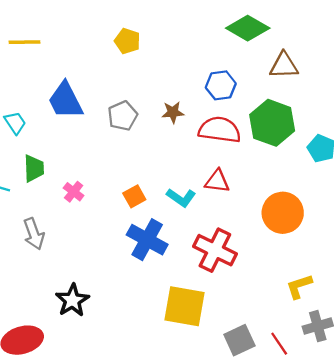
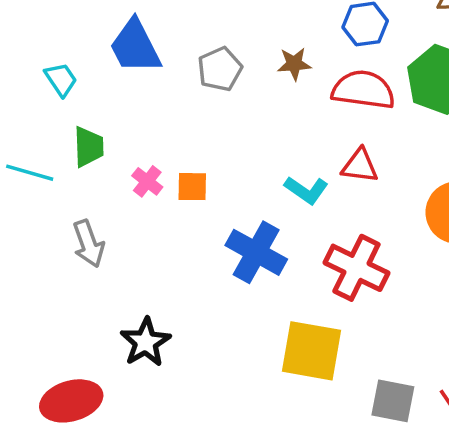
orange square: (134, 196) -> (192, 187), moved, turned 30
gray square: (239, 340) -> (393, 401), turned 36

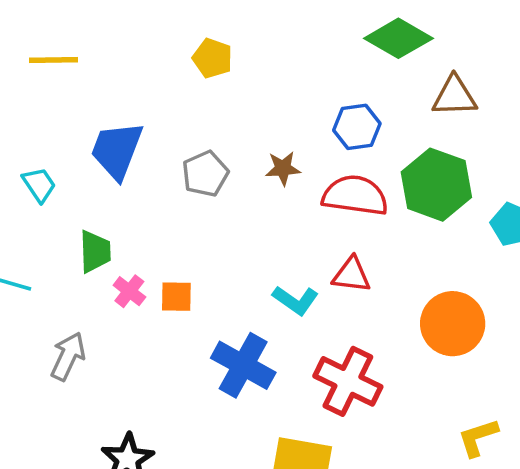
blue trapezoid: (135, 47) -> (117, 150), turned 48
green trapezoid: (88, 147) -> (95, 251), moved
gray arrow: (88, 244) -> (68, 356), turned -135

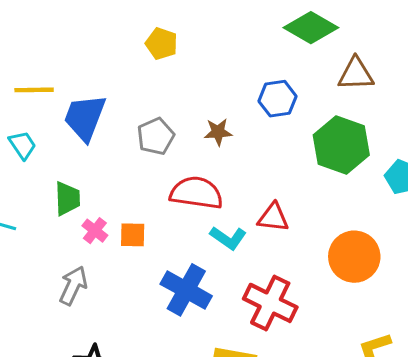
yellow line: (54, 60) -> (34, 90), moved
red semicircle: (355, 195) -> (196, 193), moved
gray arrow: (68, 356) -> (73, 286), moved

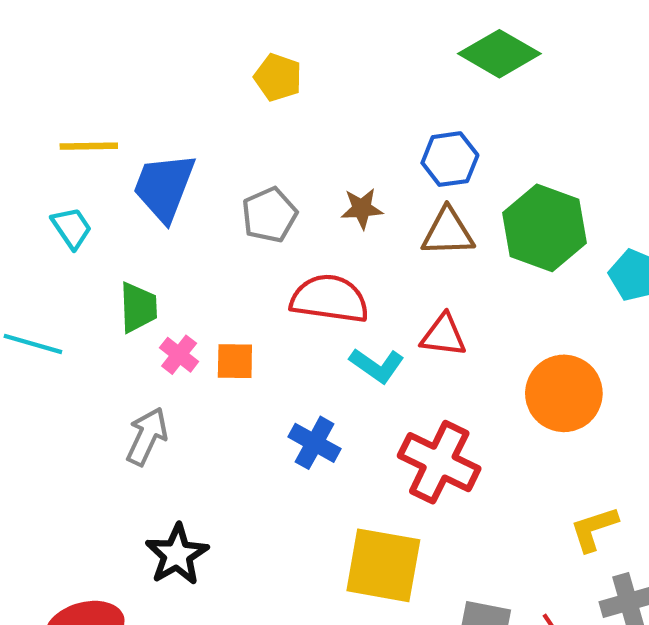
brown triangle: (356, 74) -> (448, 232), moved
blue cross: (186, 290) -> (315, 443), size x0.7

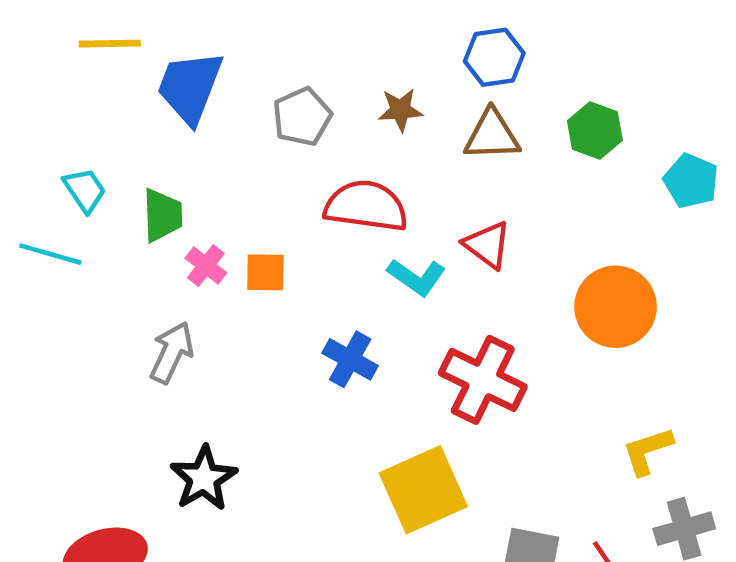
cyan trapezoid: (72, 228) -> (85, 190), moved
green hexagon: (545, 228) -> (595, 131), size x0.6
red triangle: (444, 335) -> (487, 245), turned 30
yellow square: (383, 565) -> (423, 490), turned -34

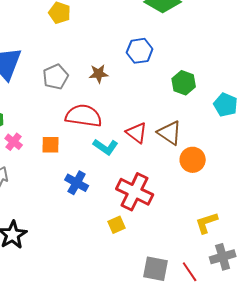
brown triangle: (492, 135) -> (170, 133), moved, turned 36
orange square: (265, 272) -> (51, 145), moved
orange circle: (616, 307) -> (193, 160), size x0.7
yellow square: (423, 490) -> (117, 225), moved, size x0.5

